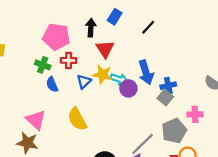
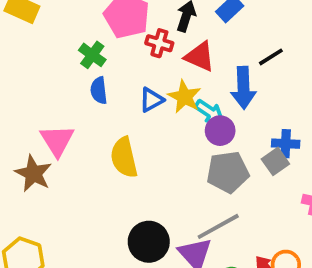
black line: (148, 27) -> (271, 57), moved
red triangle: (105, 49) -> (200, 57), turned -48
red cross: (69, 60) -> (159, 43), moved
blue arrow: (146, 72) -> (243, 88), moved
gray pentagon: (174, 131) -> (228, 172), moved

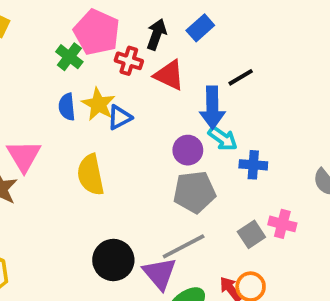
green cross: (92, 55) -> (69, 57), moved
yellow star: (184, 97) -> (98, 104), moved
cyan arrow: (209, 112) -> (223, 138), moved
gray square: (275, 161) -> (251, 234), moved

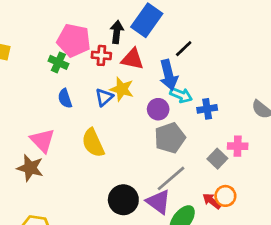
blue rectangle: (200, 28) -> (147, 20), size x1.6
yellow star: (98, 104) -> (122, 89), moved

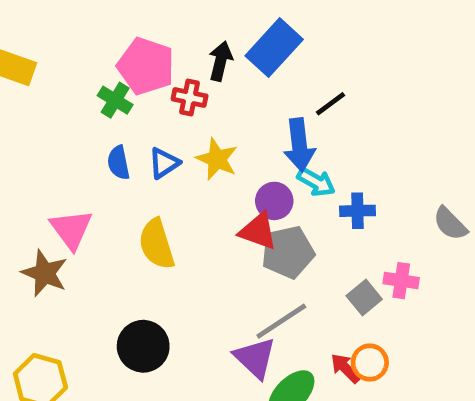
red triangle: (132, 59) -> (258, 231), moved
blue triangle: (104, 97) -> (164, 163), moved
black circle: (123, 200) -> (143, 346), moved

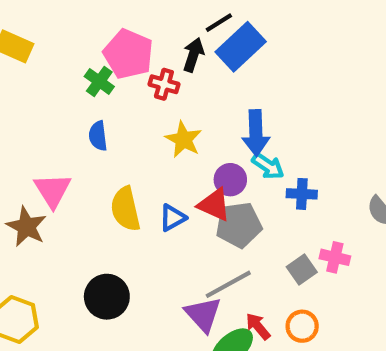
black line: (331, 104) -> (219, 23), moved
blue triangle: (164, 163) -> (173, 218), moved
red arrow: (345, 368) -> (258, 326), moved

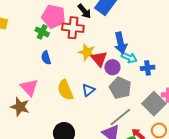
black arrow: (193, 55) -> (84, 11), turned 133
red cross: (164, 84) -> (73, 28), size x1.5
red triangle: (214, 205) -> (99, 59), moved, turned 36
gray pentagon: (239, 225) -> (120, 88), turned -30
gray square: (302, 269) -> (154, 104), size x1.6

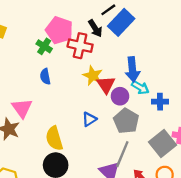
yellow semicircle: (65, 90) -> (54, 138), moved
gray line: (120, 117) -> (122, 154), turned -35

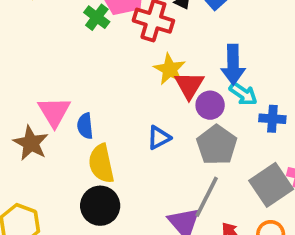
blue semicircle: (45, 76) -> (85, 126), moved

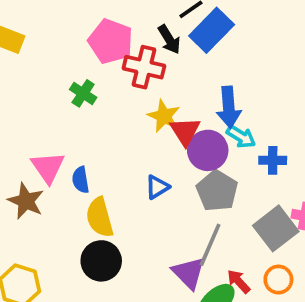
green cross: (97, 17) -> (83, 93), moved
purple circle: (210, 105) -> (208, 150), size x1.4

